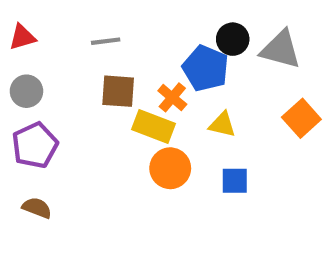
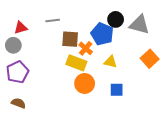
red triangle: (22, 37) -> (21, 28), moved
brown square: (118, 91) -> (70, 39), moved

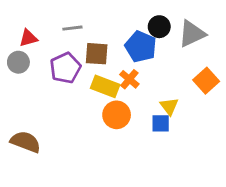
gray triangle: (139, 25) -> (192, 34), turned -40
orange cross: (86, 48) -> (129, 79), moved
yellow triangle: (110, 62) -> (169, 106), moved, turned 40
purple pentagon: (17, 72) -> (65, 68), moved
brown semicircle: (18, 103) -> (26, 142), size x1.5

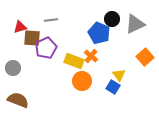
brown square: (97, 54) -> (32, 38), moved
gray circle: (18, 62) -> (13, 68), moved
blue square: (161, 123) -> (113, 87), turned 32

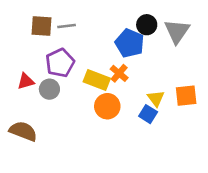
gray triangle: (135, 24) -> (177, 31), turned -30
red triangle: (20, 27) -> (26, 81), moved
brown square: (32, 38) -> (42, 26), moved
orange square: (145, 57) -> (186, 96), moved, turned 36
gray circle: (13, 68) -> (49, 89), moved

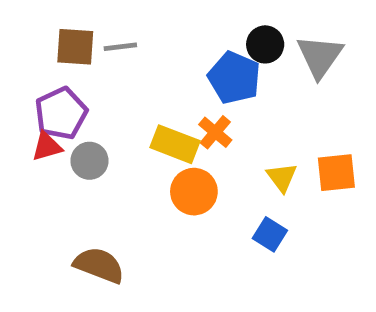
purple pentagon: (60, 63) -> (61, 113), moved
blue square: (148, 114) -> (270, 234), moved
brown semicircle: (23, 131) -> (99, 265), moved

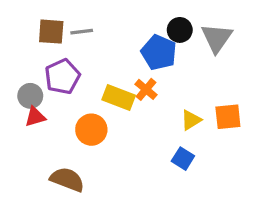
purple pentagon: (61, 113) -> (62, 77), moved
red triangle: (47, 147) -> (35, 117), moved
gray circle: (89, 161) -> (30, 96), moved
yellow triangle: (282, 177) -> (191, 120), turned 35
orange circle: (194, 192) -> (91, 130), moved

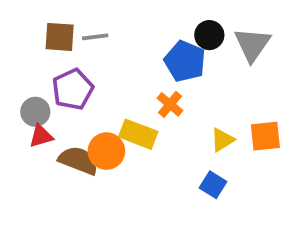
yellow rectangle: (119, 97) -> (138, 134), moved
brown semicircle: (67, 179) -> (78, 160), moved

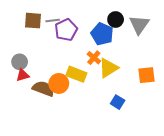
purple pentagon: (73, 89) -> (66, 30), moved
yellow triangle: (222, 140) -> (108, 68), moved, size x1.5

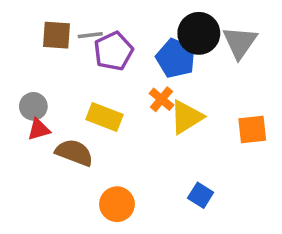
black circle: (116, 19) -> (199, 33), size x1.5
yellow rectangle: (76, 74) -> (105, 117), moved
orange circle: (59, 83) -> (117, 204), moved
blue square: (118, 102) -> (201, 195), moved

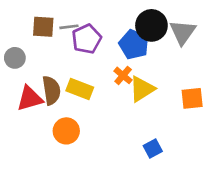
gray circle: (33, 106) -> (15, 58), moved
red triangle: (39, 129) -> (30, 98), size x1.5
brown semicircle: (74, 153) -> (51, 90), moved, turned 60
blue square: (201, 195) -> (153, 149), turned 30
orange circle: (117, 204) -> (66, 131), moved

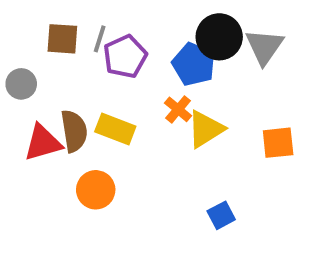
gray line: (69, 27) -> (100, 39), turned -66

